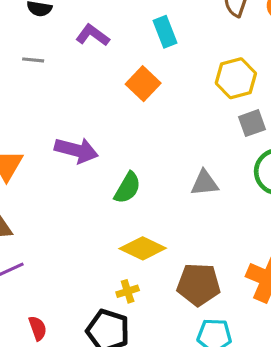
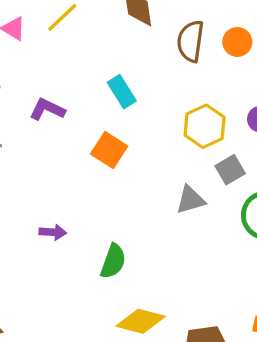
purple arrow: (76, 150) -> (53, 232), size x0.6
gray triangle: (205, 183) -> (190, 200), moved

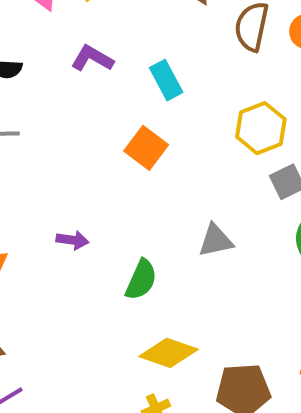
purple L-shape: (47, 109) -> (92, 58), moved
gray triangle: (190, 200) -> (216, 240), moved

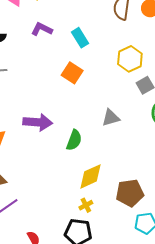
purple arrow: (72, 240) -> (38, 122), size x1.8
yellow diamond: (169, 353) -> (91, 176), turned -40

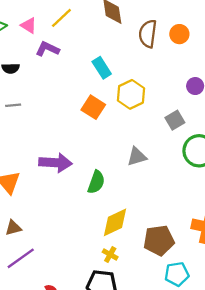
purple L-shape: (42, 29) -> (47, 49), moved
yellow hexagon: (130, 59) -> (131, 94), moved
yellow cross: (86, 205) -> (110, 255), turned -32

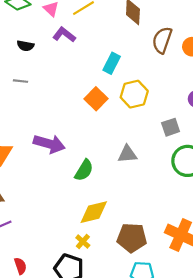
cyan rectangle: (102, 68) -> (112, 63), turned 48

